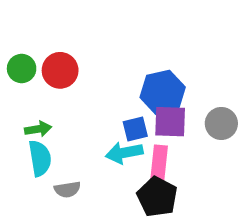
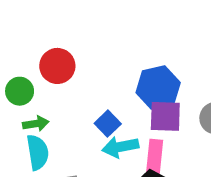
green circle: (22, 69) -> (20, 91), moved
blue square: (135, 129) -> (108, 124), moved, turned -30

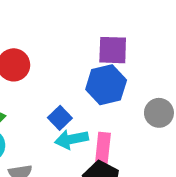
purple square: (165, 116) -> (113, 50), moved

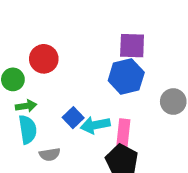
blue square: (60, 118) -> (73, 118), moved

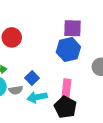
cyan arrow: (95, 125) -> (37, 97), moved
gray semicircle: (50, 154) -> (16, 90), moved

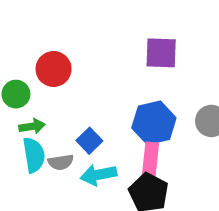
blue hexagon: (68, 50) -> (154, 123), moved

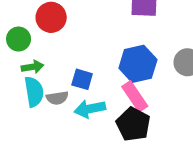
blue square: (89, 141) -> (82, 79), turned -30
pink rectangle: (150, 160) -> (135, 96), turned -40

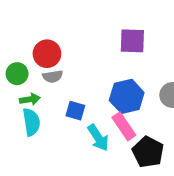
gray semicircle: (57, 98) -> (53, 76), moved
cyan arrow: (90, 109) -> (98, 138), moved, turned -112
black pentagon: (133, 124) -> (148, 152), moved

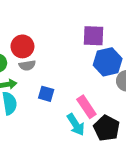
blue hexagon: (127, 96) -> (108, 62), moved
cyan arrow: (98, 138) -> (76, 125), moved

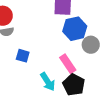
pink rectangle: (86, 107) -> (68, 64), moved

